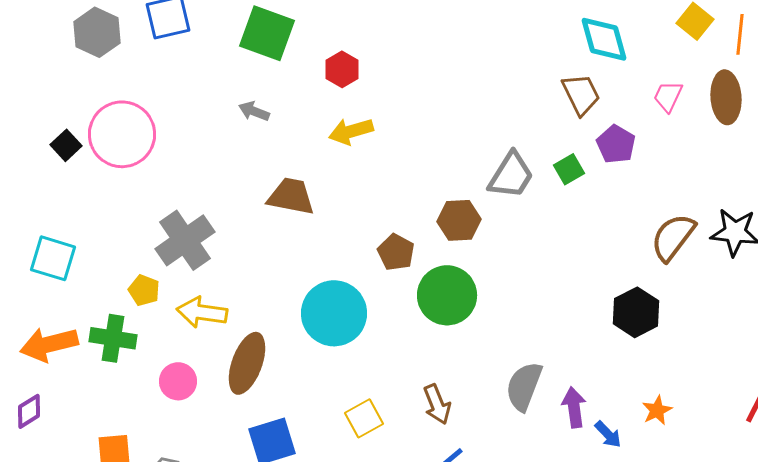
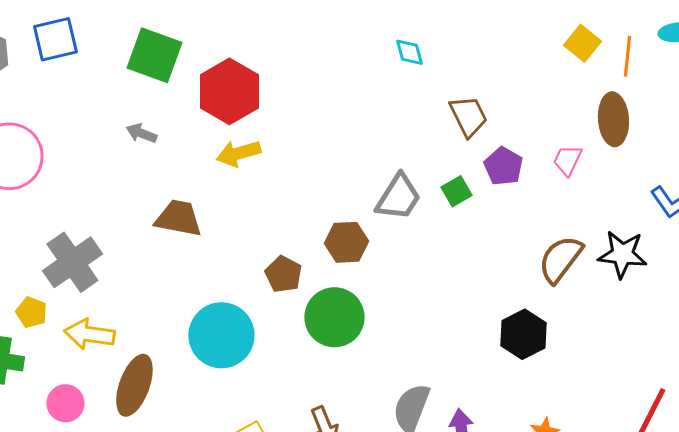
cyan diamond: (604, 39) -> (409, 52), moved, size x0.6
red hexagon: (342, 69) -> (229, 91), size x1.8
pink trapezoid: (668, 96) -> (567, 160), moved

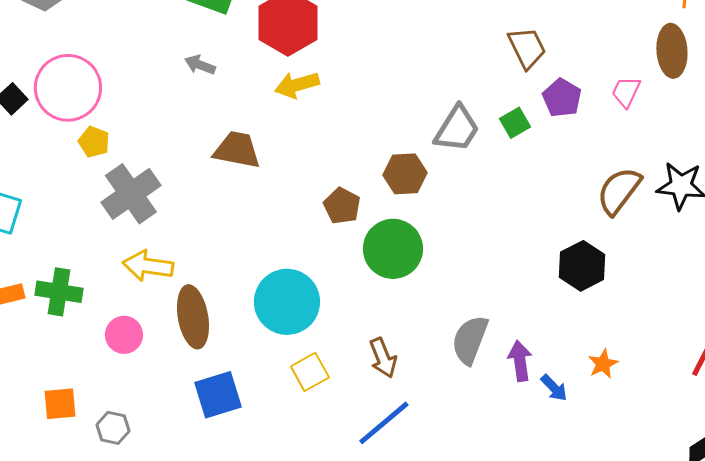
yellow pentagon: (31, 312) -> (94, 142), moved
cyan circle: (221, 335) -> (287, 302), moved
brown ellipse: (134, 385) -> (193, 317), turned -30

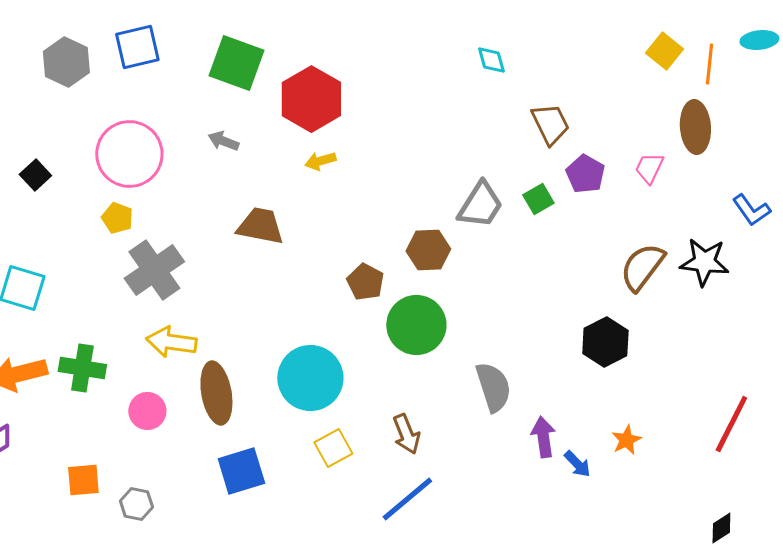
yellow arrow: (297, 85) -> (320, 161), size x0.7
pink circle: (68, 88) -> (129, 154), moved
gray semicircle: (470, 340) -> (493, 387), moved, turned 141

